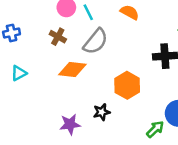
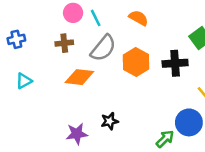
brown cross: (58, 37) -> (64, 43), turned -35
orange hexagon: (127, 85) -> (136, 62), moved

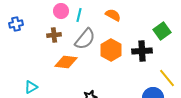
cyan line: (96, 18) -> (79, 15), turned 40
blue cross: (16, 39) -> (16, 24), moved
cyan triangle: (24, 81) -> (31, 87), moved

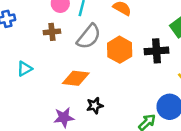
orange diamond: (66, 62) -> (76, 78), moved
cyan triangle: (31, 87) -> (25, 69), moved

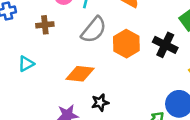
brown cross: (52, 32) -> (45, 25), moved
black cross: (157, 51) -> (165, 45), turned 30

